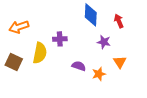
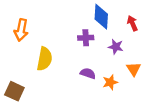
orange arrow: (19, 27) -> (21, 30), turned -60
purple cross: (60, 39) -> (86, 38), moved
brown square: (14, 62) -> (14, 91), moved

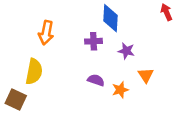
red arrow: (132, 23) -> (166, 12), moved
orange arrow: (21, 30) -> (46, 33), moved
yellow semicircle: (45, 59) -> (34, 72), moved

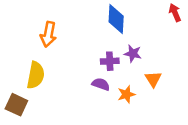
purple cross: (94, 41) -> (110, 61), moved

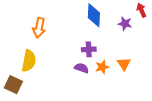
purple star: (133, 54) -> (125, 24), moved
orange star: (126, 94) -> (102, 67), moved

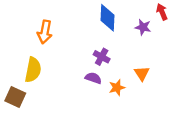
purple cross: (89, 49) -> (102, 57), turned 32
orange star: (102, 67) -> (117, 88), moved

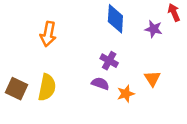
yellow semicircle: (33, 70) -> (47, 87), moved
brown square: (15, 97) -> (16, 89), moved

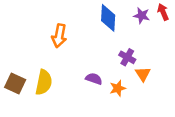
purple star: (154, 29) -> (142, 16), moved
orange arrow: (48, 34) -> (59, 36), moved
purple cross: (109, 61) -> (127, 57), moved

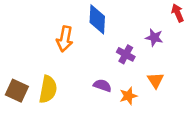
purple star: (142, 16) -> (154, 38), moved
blue diamond: (108, 18) -> (97, 19), moved
purple cross: (127, 57) -> (126, 54), moved

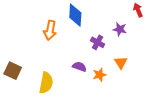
yellow semicircle: (48, 89) -> (46, 83), moved

